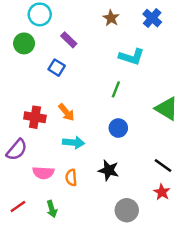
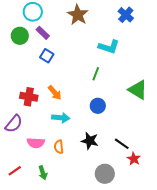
brown star: (111, 18) -> (78, 15), moved, size x1.5
purple rectangle: (69, 40) -> (43, 33), moved
black line: (163, 165) -> (122, 144), moved

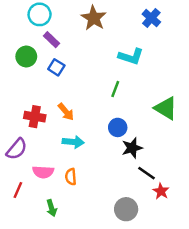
green circle: (20, 36) -> (26, 57), moved
black star: (90, 141) -> (132, 148), moved, turned -30
red line: (15, 171) -> (18, 190), moved, turned -32

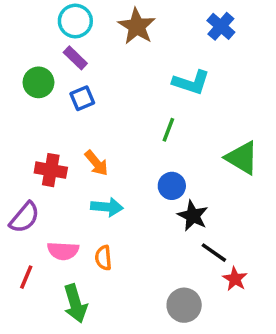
cyan circle: (40, 14) -> (75, 21), moved
blue square: (56, 67) -> (82, 98), turned 35
black star: (132, 148) -> (193, 216), turned -30
green arrow: (52, 208) -> (75, 303), size x1.5

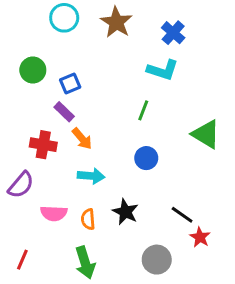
blue cross: (221, 26) -> (173, 33), moved
purple rectangle: (75, 58) -> (64, 112), moved
black star: (193, 216) -> (125, 212), moved
red line: (26, 277) -> (22, 260), moved
green arrow: (75, 303) -> (85, 263), moved

